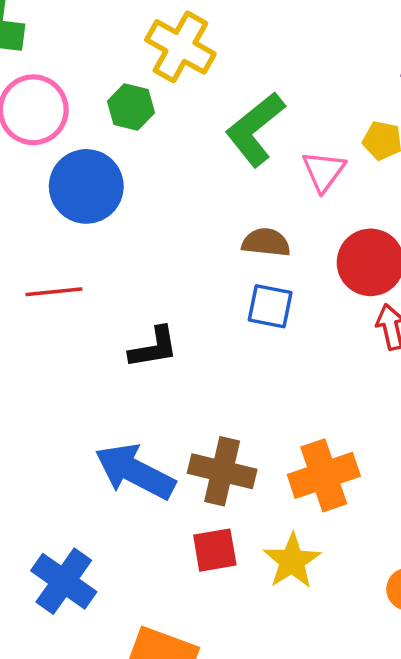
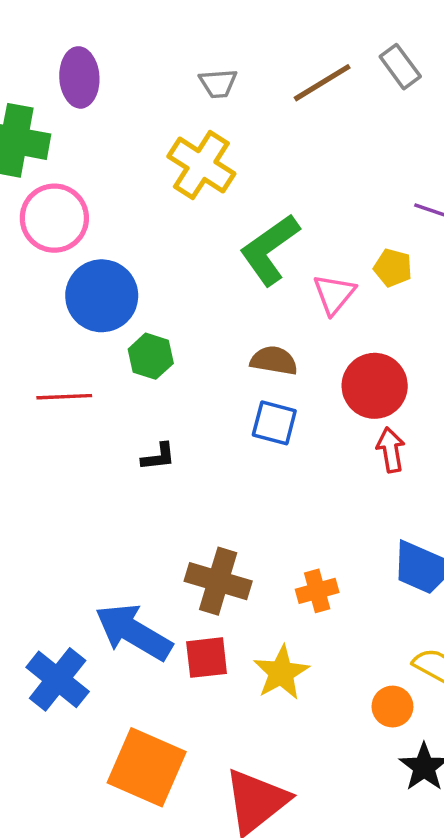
green hexagon: (131, 107) -> (151, 356), moved
black L-shape: (154, 348) -> (158, 457), size x0.7
blue arrow: (135, 472) -> (134, 632), moved
orange cross: (324, 475) -> (317, 591), size x0.6

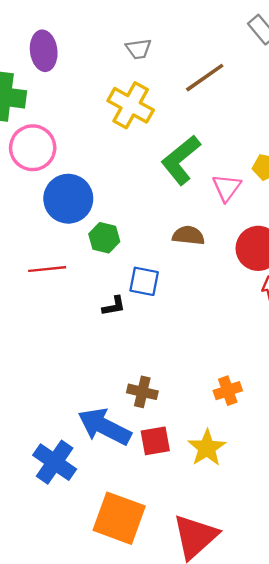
brown line: (322, 83) -> (205, 78), moved
blue square: (274, 423) -> (144, 281), moved
brown cross: (218, 581) -> (142, 392), moved, size x0.7

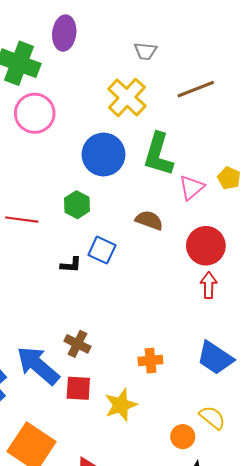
green L-shape: (181, 160) -> (158, 154), turned -48
blue circle: (68, 199) -> (103, 155), moved

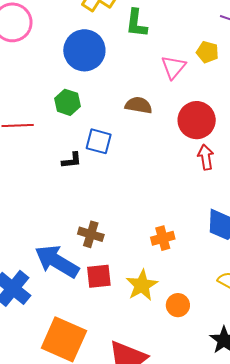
green L-shape: (158, 154) -> (136, 23), moved, size x0.7
orange circle: (183, 437) -> (178, 305), moved

